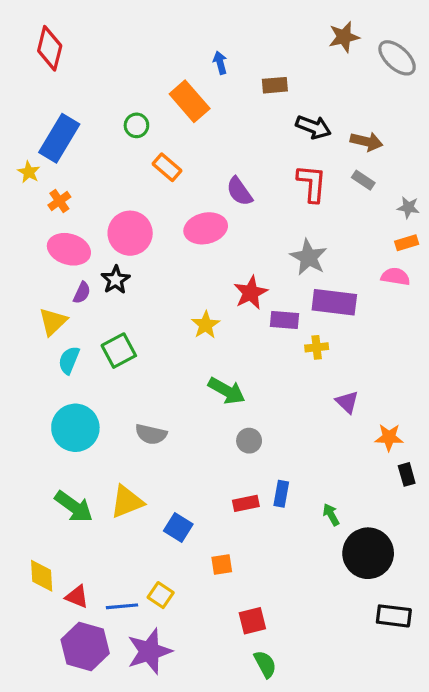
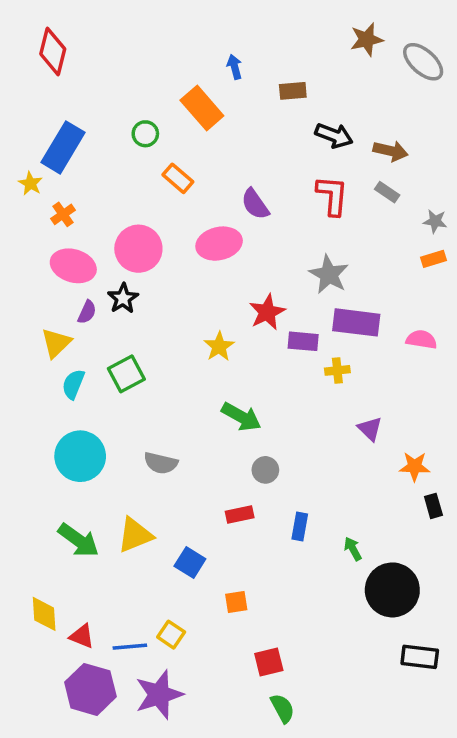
pink semicircle: (395, 277) -> (421, 340), moved
red rectangle: (246, 503) -> (240, 515), moved

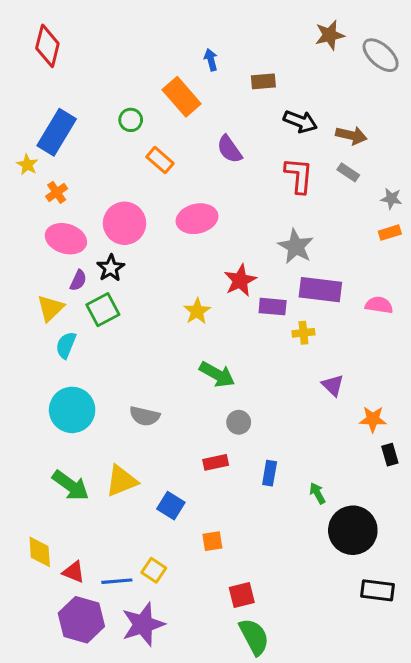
purple semicircle: (255, 204) -> (229, 149), moved
green square: (126, 374) -> (103, 310), moved
green semicircle: (283, 708) -> (254, 637), size x1.4

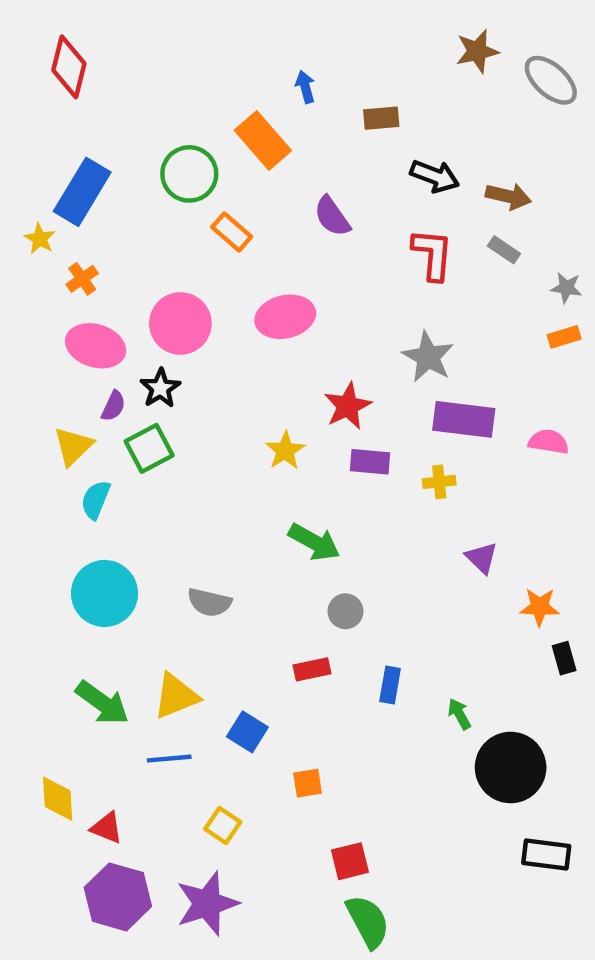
green circle: (131, 120) -> (189, 174), size x1.6
purple rectangle: (273, 307) -> (370, 462), moved
blue line: (117, 581) -> (169, 759), moved

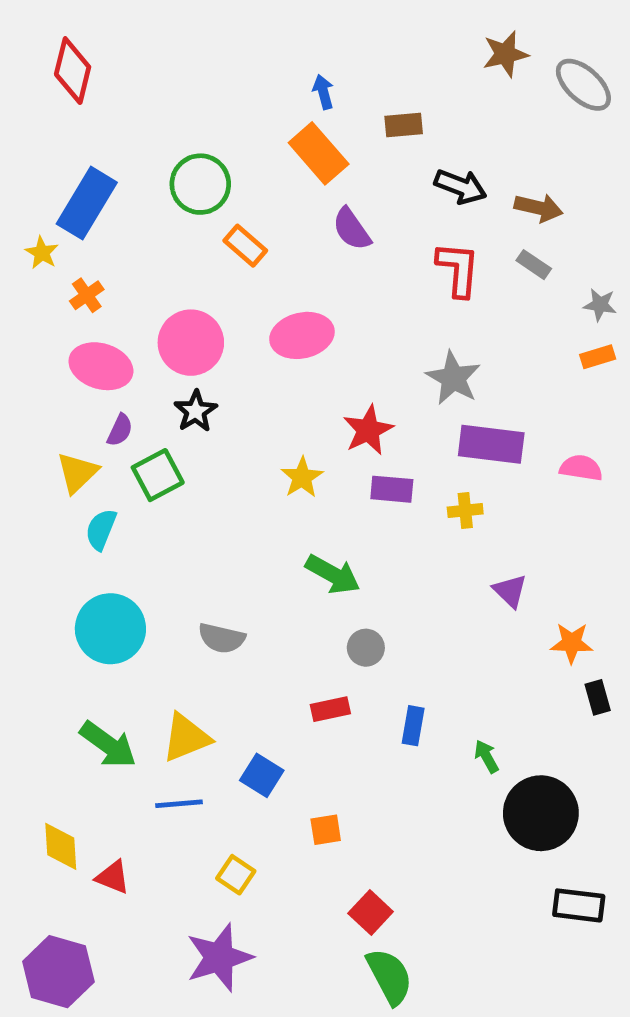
orange rectangle: (263, 140) -> (319, 153), moved
black star: (160, 388) -> (196, 411), moved
red square: (350, 861) -> (371, 913), turned -33
purple hexagon: (118, 897) -> (58, 972), moved

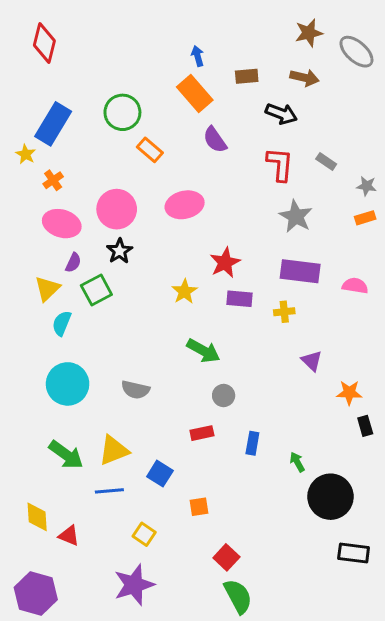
brown arrow: (538, 208) -> (304, 78), moved
gray star: (453, 378) -> (296, 216), moved

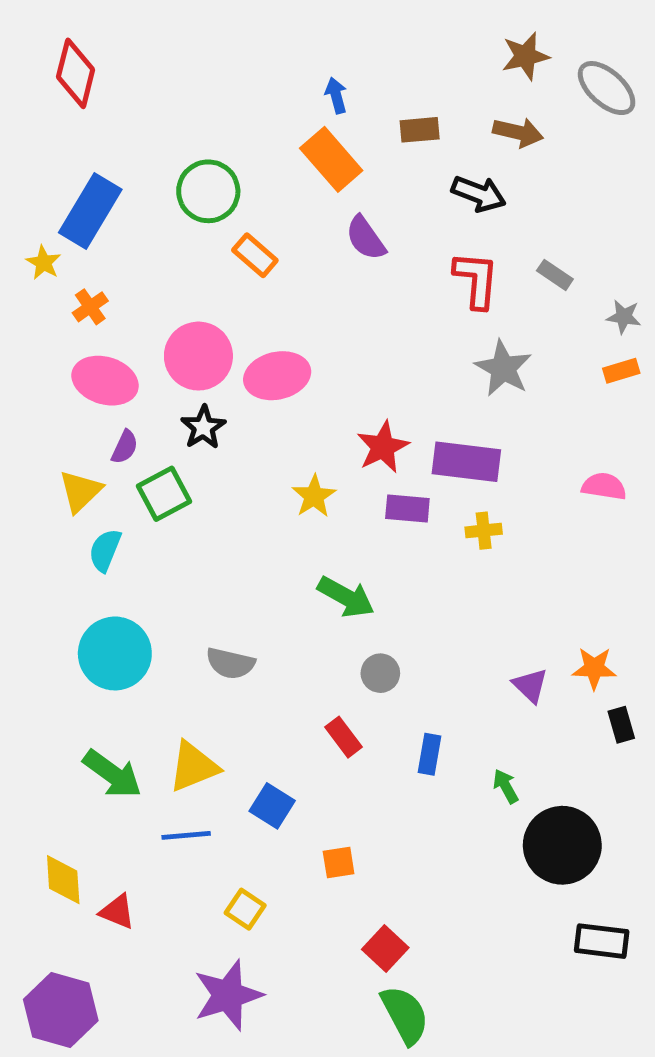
pink ellipse: (185, 205) -> (277, 376), moved
purple rectangle: (300, 271) -> (466, 462), moved
purple triangle: (312, 361) -> (530, 685), moved
red rectangle: (202, 433) -> (343, 737), turned 65

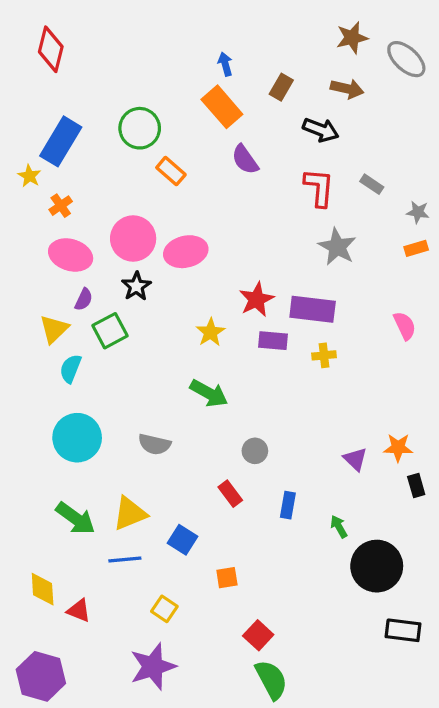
brown rectangle: (420, 130) -> (281, 87), turned -55
pink semicircle: (604, 486) -> (405, 326), turned 56
green arrow: (346, 597) -> (209, 393), moved

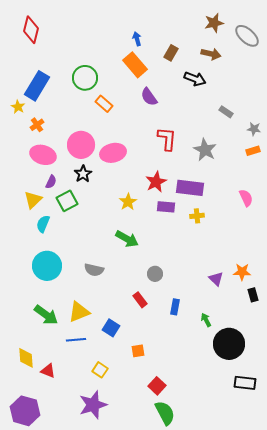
red L-shape: (319, 187) -> (167, 139), moved

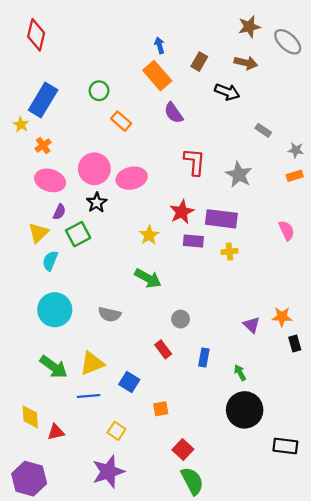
green circle: (85, 78) -> (99, 91), size x0.7
black circle: (229, 344) -> (245, 410), moved
red triangle: (48, 371) -> (56, 432), turned -35

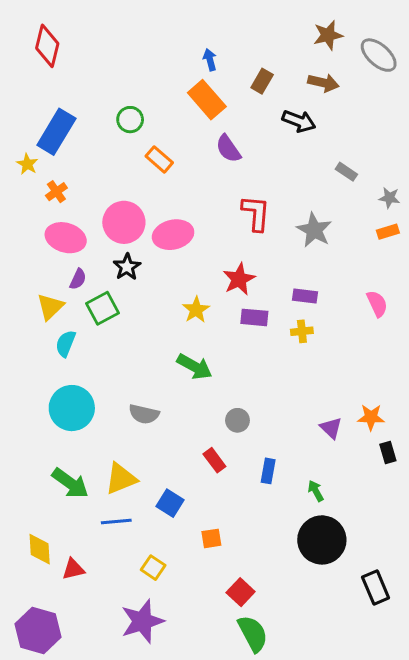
purple rectangle: (221, 219) -> (305, 296), moved, size x0.6
black rectangle: (285, 446) -> (376, 588), turned 60

